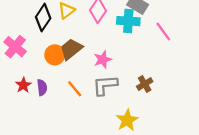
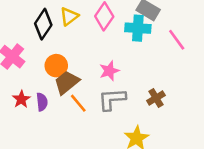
brown trapezoid: (71, 49) -> (67, 82), moved

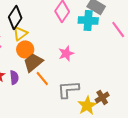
yellow triangle: (69, 16) -> (20, 33), moved
brown cross: (156, 98) -> (102, 97), moved
gray L-shape: (112, 99) -> (68, 89), moved

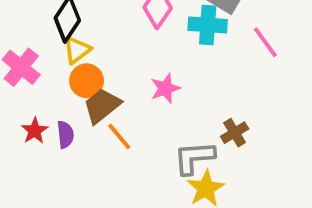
gray L-shape: (68, 89) -> (194, 158), moved
brown cross: (102, 97) -> (235, 133), moved

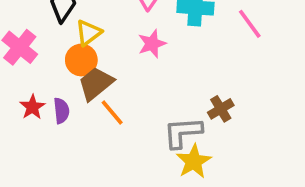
yellow triangle: (77, 50) -> (89, 33), moved
pink star: (165, 88) -> (152, 44), moved

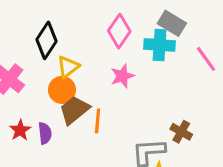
brown cross: (221, 109) -> (181, 132), turned -30
orange line: (112, 112) -> (98, 121), moved, turned 45

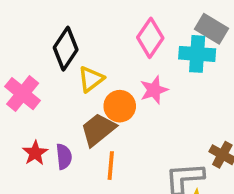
orange circle: (62, 90) -> (120, 106), moved
orange line: (98, 121) -> (111, 166), moved

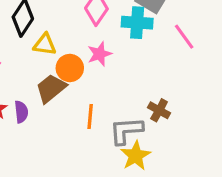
yellow triangle: (91, 79) -> (45, 45), turned 45
orange line: (111, 166) -> (90, 117), moved

